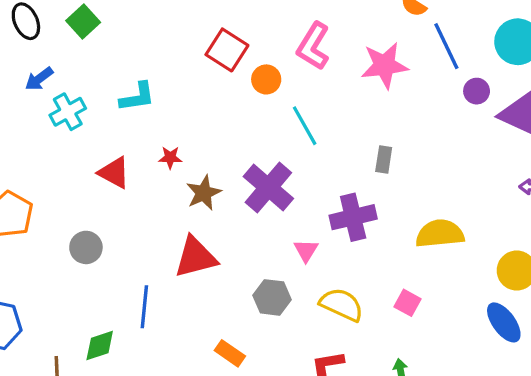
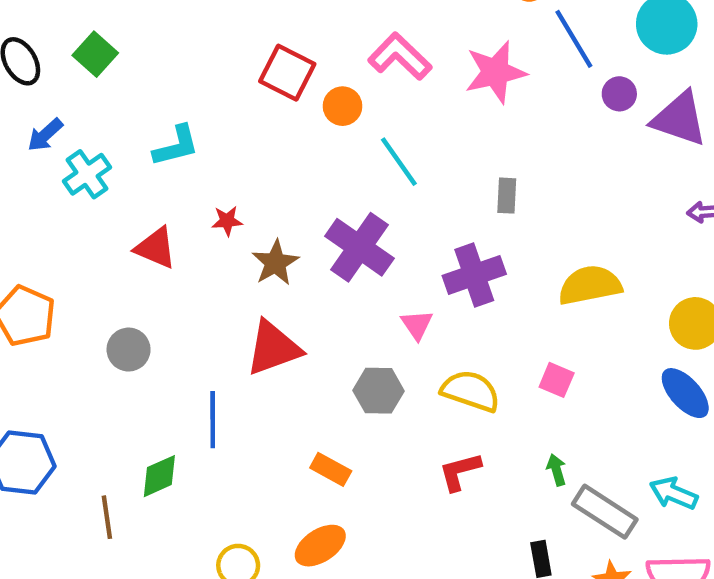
pink L-shape: (313, 46) -> (400, 56), turned 108

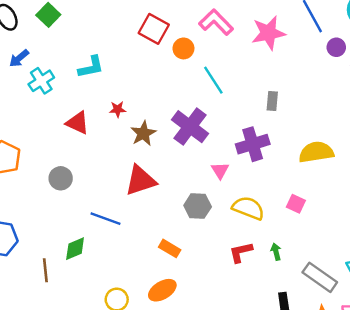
blue line: (213, 420) -> (106, 219), turned -72
green arrow: (556, 470) -> (276, 252), moved

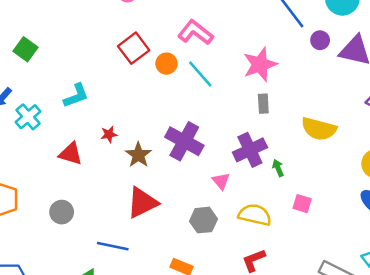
red square: (154, 29) -> (134, 48), turned 32
pink star: (268, 33) -> (260, 64), moved
cyan line: (213, 80) -> (200, 74), moved
yellow semicircle: (316, 152) -> (319, 129), moved, turned -148
green arrow: (276, 252) -> (278, 168), moved

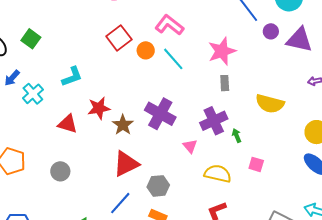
red star: (109, 134) -> (99, 108), size x1.6
gray hexagon: (203, 220) -> (158, 186), moved
blue line: (113, 246) -> (120, 203), moved, turned -60

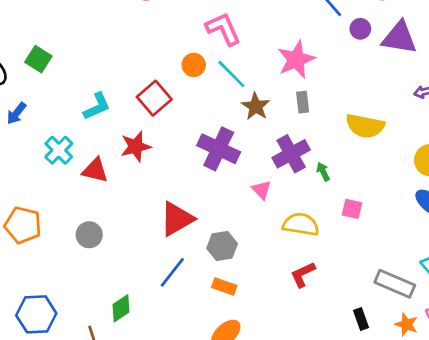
pink L-shape: (169, 25) -> (223, 29), turned 32
red square: (119, 38) -> (154, 98), moved
cyan cross: (33, 94) -> (59, 150), moved
brown star: (123, 125) -> (256, 106), moved

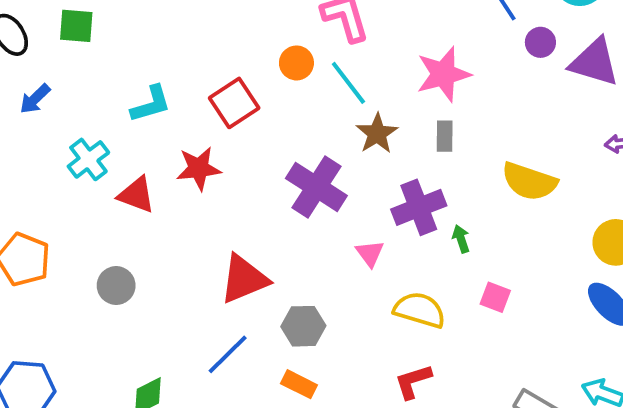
green square: (38, 59) -> (76, 26), turned -35

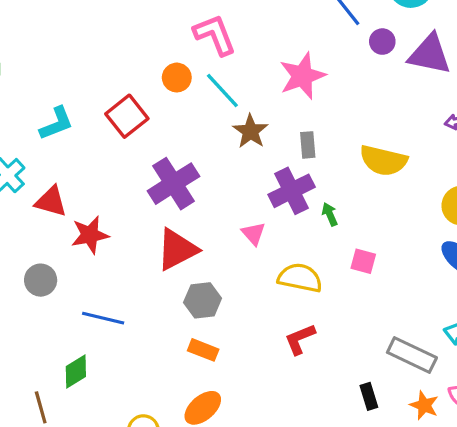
gray rectangle: (445, 136) -> (308, 145), moved
red star: (199, 168) -> (90, 235), moved
purple cross: (316, 187) -> (174, 184), moved, turned 30
red triangle: (244, 279) -> (177, 249), moved
blue line: (228, 354) -> (103, 318), moved, turned 63

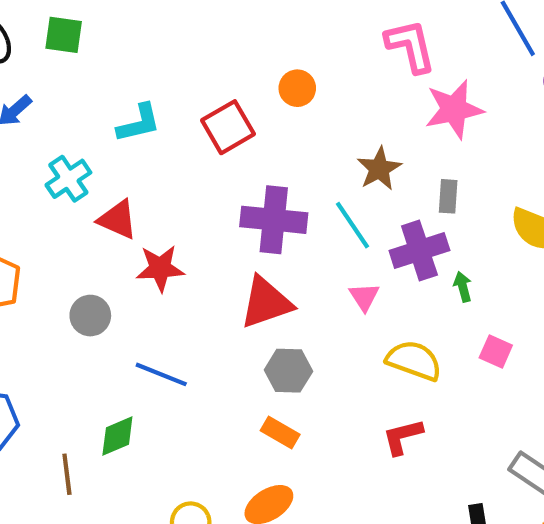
pink L-shape: (215, 35) -> (410, 46), moved
cyan line: (222, 90) -> (352, 225), moved
purple cross: (174, 184) -> (274, 220), turned 30

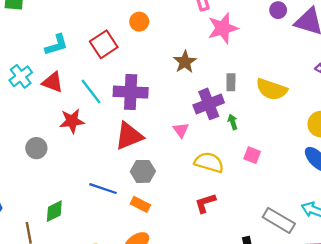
gray rectangle: (448, 196) -> (231, 82), moved
red triangle: (118, 220) -> (53, 82), moved
cyan line: (352, 225) -> (91, 92), moved
blue line: (161, 374) -> (103, 189), moved

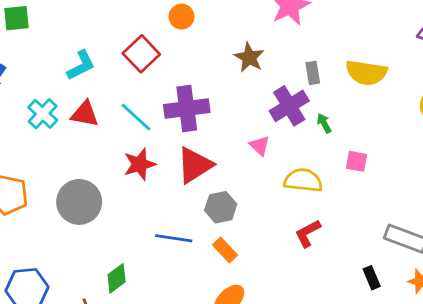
red star: (72, 121) -> (140, 164), moved
gray circle: (36, 148) -> (79, 202), size x1.6
orange rectangle: (140, 204) -> (225, 250), turned 30

